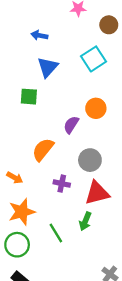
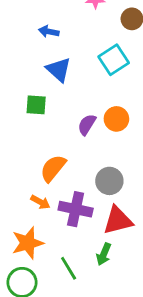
blue triangle: (48, 67) -> (59, 70), turned -30
purple semicircle: (71, 125) -> (87, 125), moved
orange arrow: (15, 178) -> (40, 202), moved
purple cross: (62, 184) -> (76, 209), size x1.6

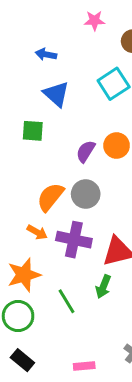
gray circle: (109, 181) -> (86, 194), moved

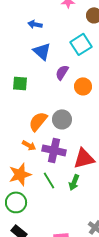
green square: (33, 131) -> (20, 83), moved
purple semicircle: (86, 151) -> (62, 72), moved
green line: (67, 301) -> (49, 180), moved

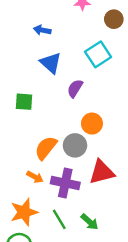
orange circle: (83, 86) -> (92, 124), moved
red triangle: (84, 158) -> (102, 172), moved
green arrow: (74, 182) -> (90, 222), turned -70

